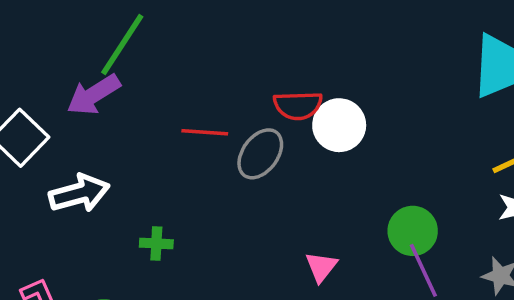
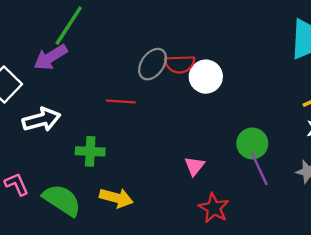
red line: (205, 132) -> (121, 101), moved
gray ellipse: (260, 154) -> (153, 64), moved
green cross: (156, 243) -> (90, 151), size x1.4

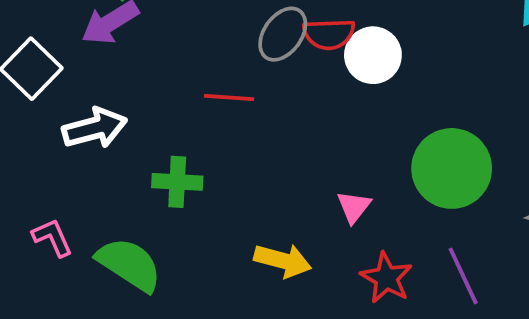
green circle: (252, 143) -> (452, 168), size x1.5
purple line: (259, 168) -> (463, 276), moved
yellow arrow: (116, 198) -> (283, 261), moved

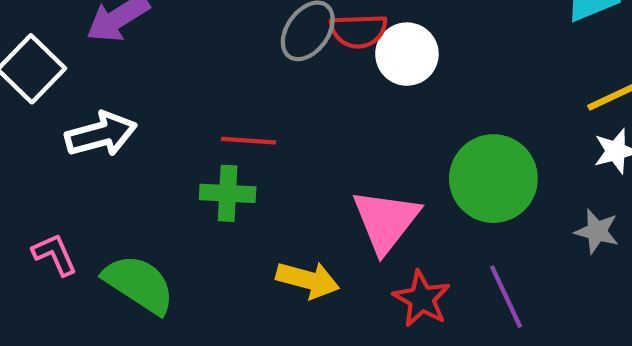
red line: (229, 97) -> (249, 141), moved
green cross: (177, 182) -> (228, 193), moved
pink triangle: (354, 207) -> (386, 221), size x1.8

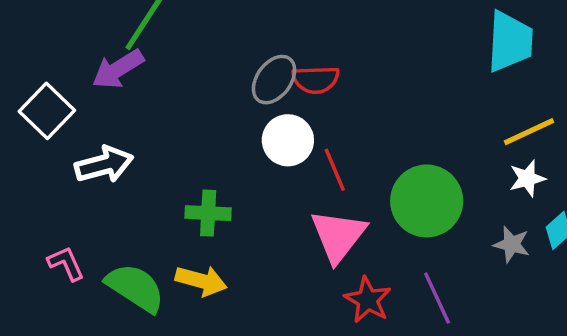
white circle: (407, 54) -> (288, 140), moved
red line: (249, 141) -> (335, 170), moved, turned 63
yellow arrow: (308, 280) -> (201, 281), moved

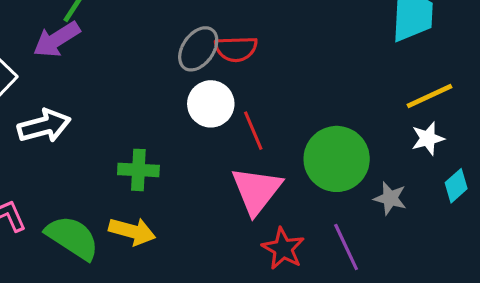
gray star: (512, 244) -> (390, 198), moved

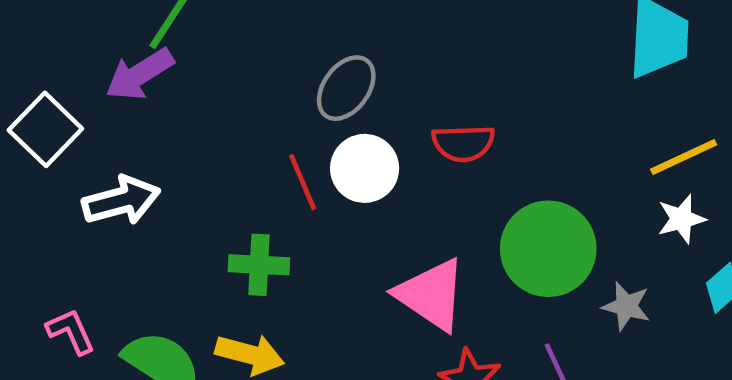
red semicircle: (236, 49) -> (463, 143), moved
red line: (253, 131) -> (303, 182), moved
pink triangle: (256, 190) -> (431, 295), turned -34

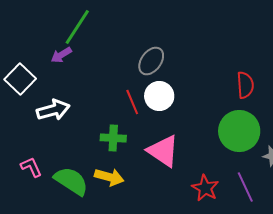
purple arrow: (140, 74) -> (61, 55), size x0.7
red semicircle: (463, 143) -> (245, 85), moved, turned -92
pink triangle: (431, 295) -> (163, 151), moved

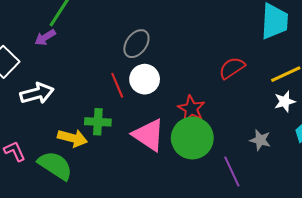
red semicircle: (245, 85) -> (232, 68), turned -120
green circle: (239, 131) -> (192, 138), moved
yellow arrow: (109, 177) -> (72, 138), moved
red star: (205, 188) -> (191, 109), moved

